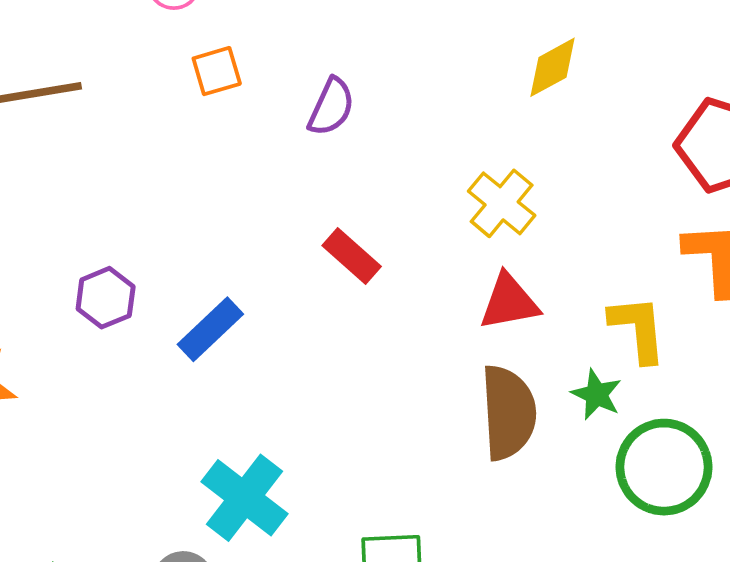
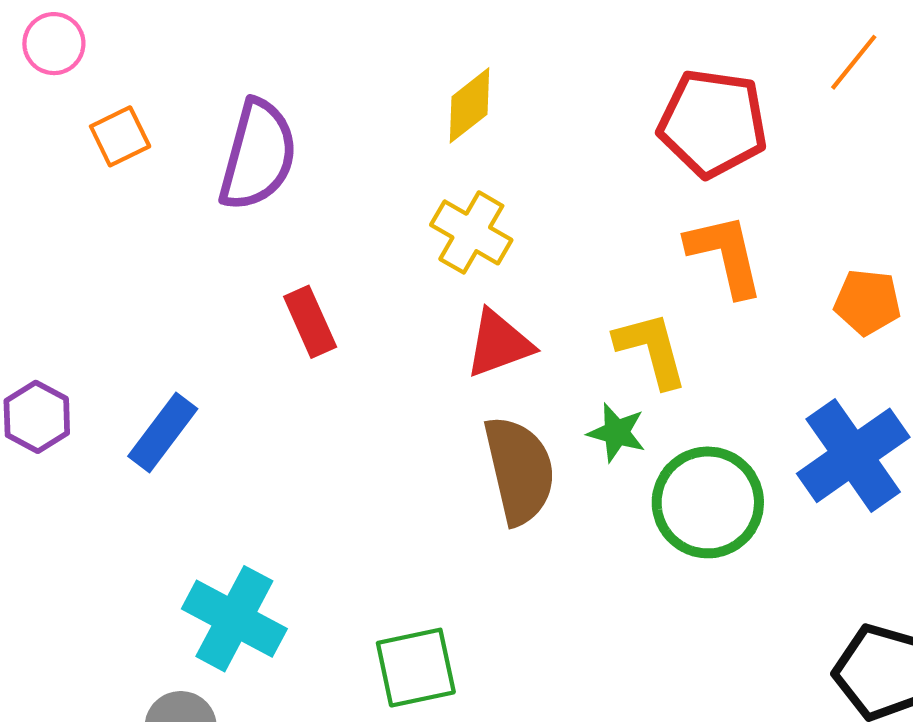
yellow diamond: (552, 67) -> (469, 105), moved
purple semicircle: (331, 107) -> (258, 155), size x1.6
red rectangle: (352, 256) -> (310, 322), turned 34

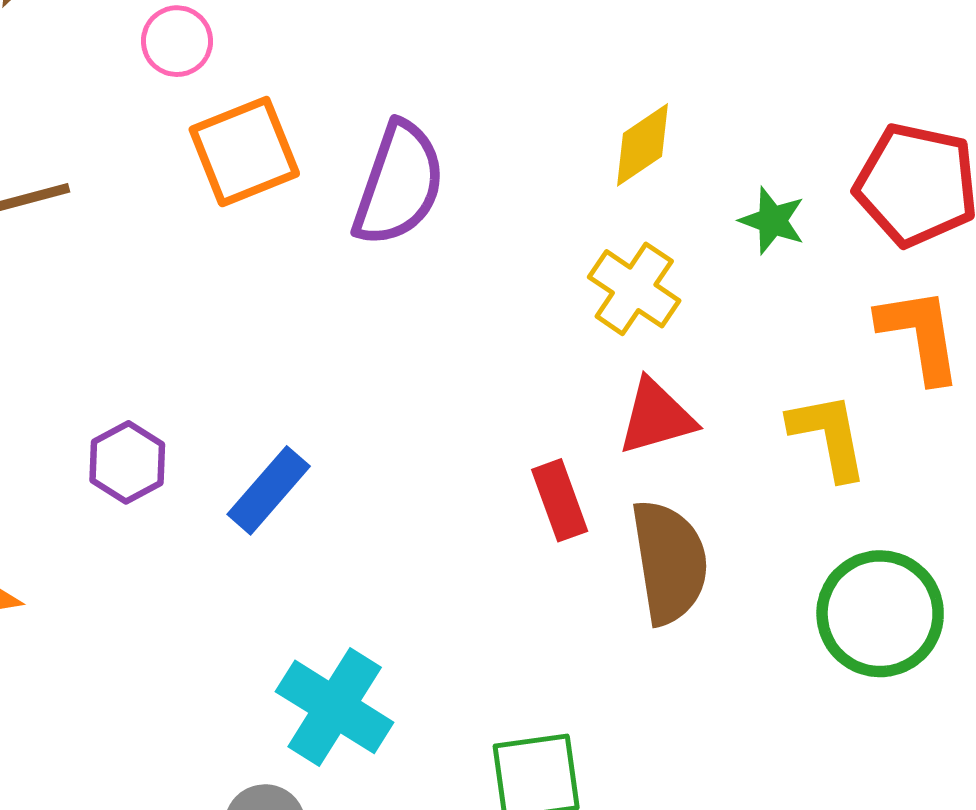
orange square: (120, 136) -> (244, 152), size x1.6
red rectangle: (310, 322) -> (560, 500), moved
green star: (617, 433) -> (772, 221), moved

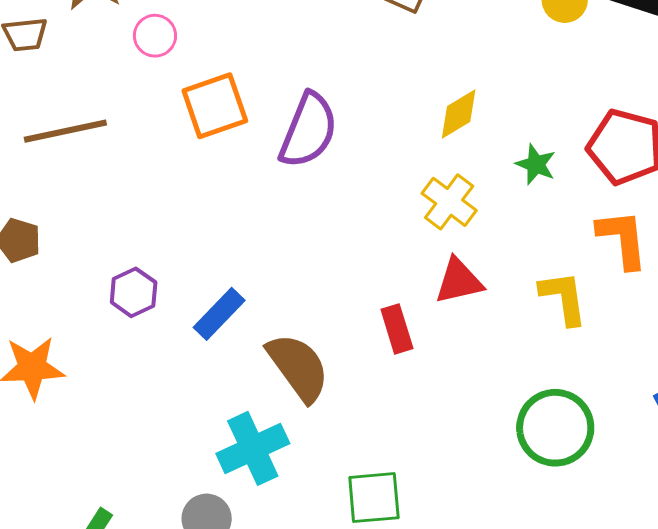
pink circle: (177, 41) -> (155, 36), moved
brown semicircle: (669, 562) -> (298, 367), moved, turned -30
green circle: (880, 614) -> (555, 428), moved
cyan cross: (335, 707) -> (253, 448), turned 30

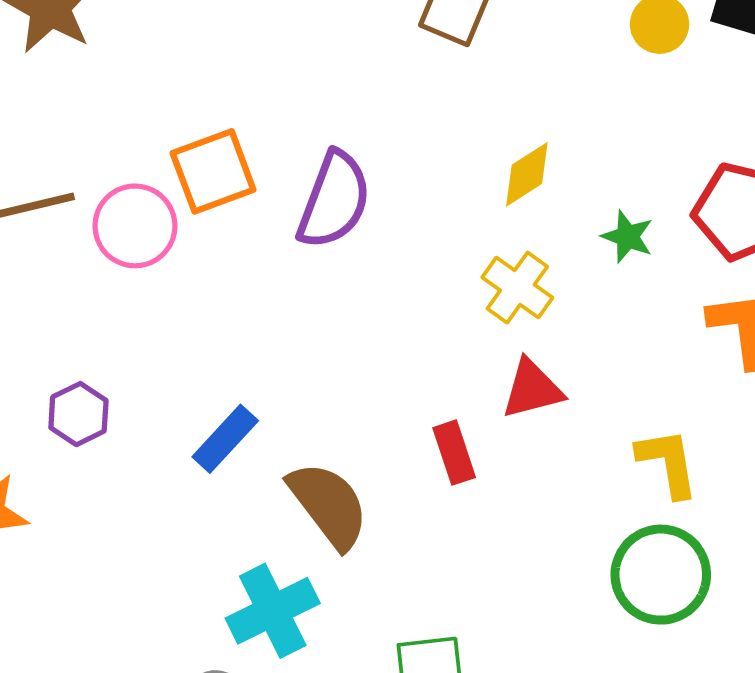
pink circle: (155, 36) -> (135, 226), moved, size x1.5
purple hexagon: (134, 292) -> (78, 414), moved
yellow L-shape: (563, 298) -> (668, 463), moved

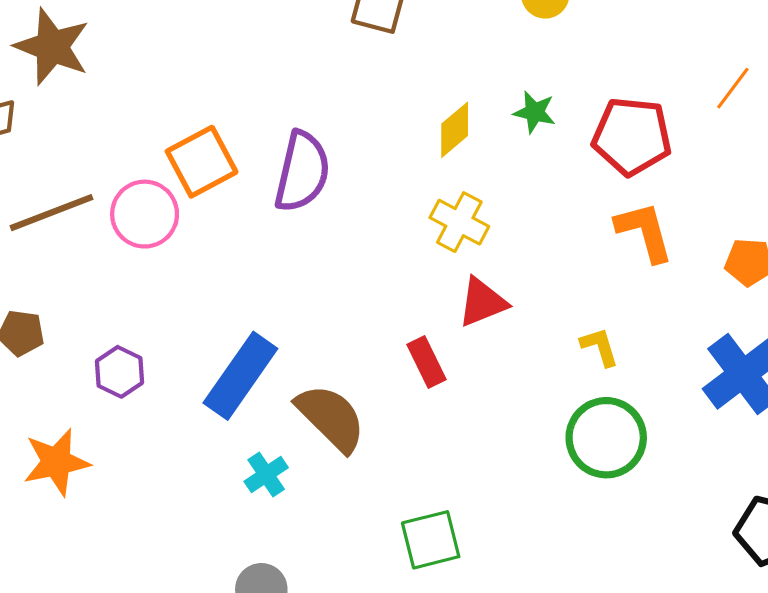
green star: (628, 237) -> (535, 112), moved
blue rectangle: (225, 439) -> (240, 376), size x1.5
yellow L-shape: (668, 463) -> (600, 347), size x0.7
cyan cross: (273, 611) -> (266, 475), moved, size x0.6

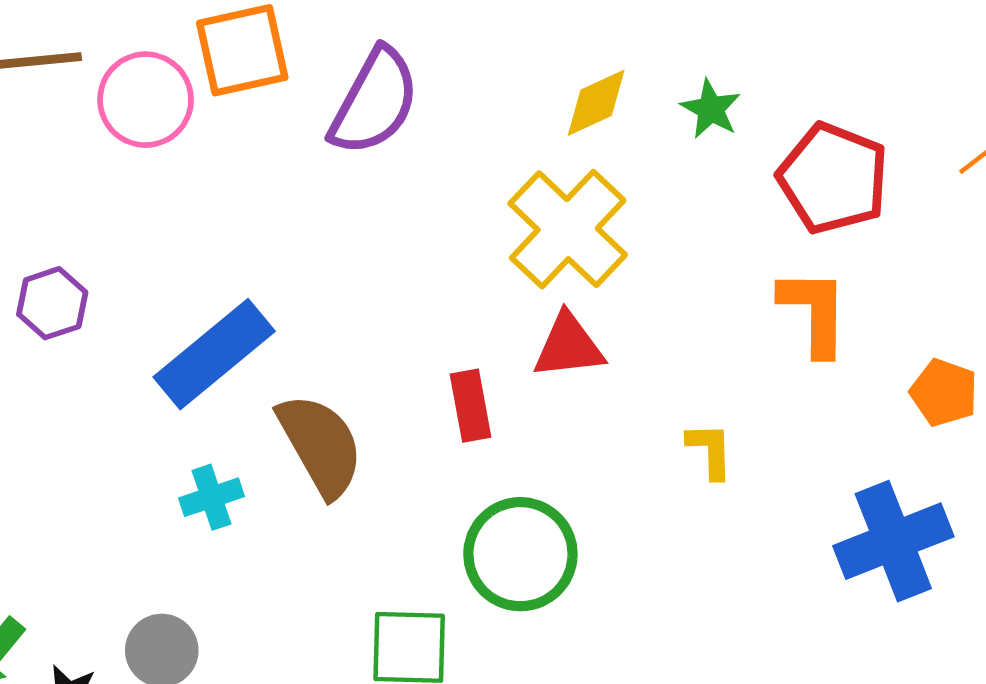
yellow cross: (459, 222) -> (568, 229), size x1.5
green circle: (606, 438) -> (520, 554), moved

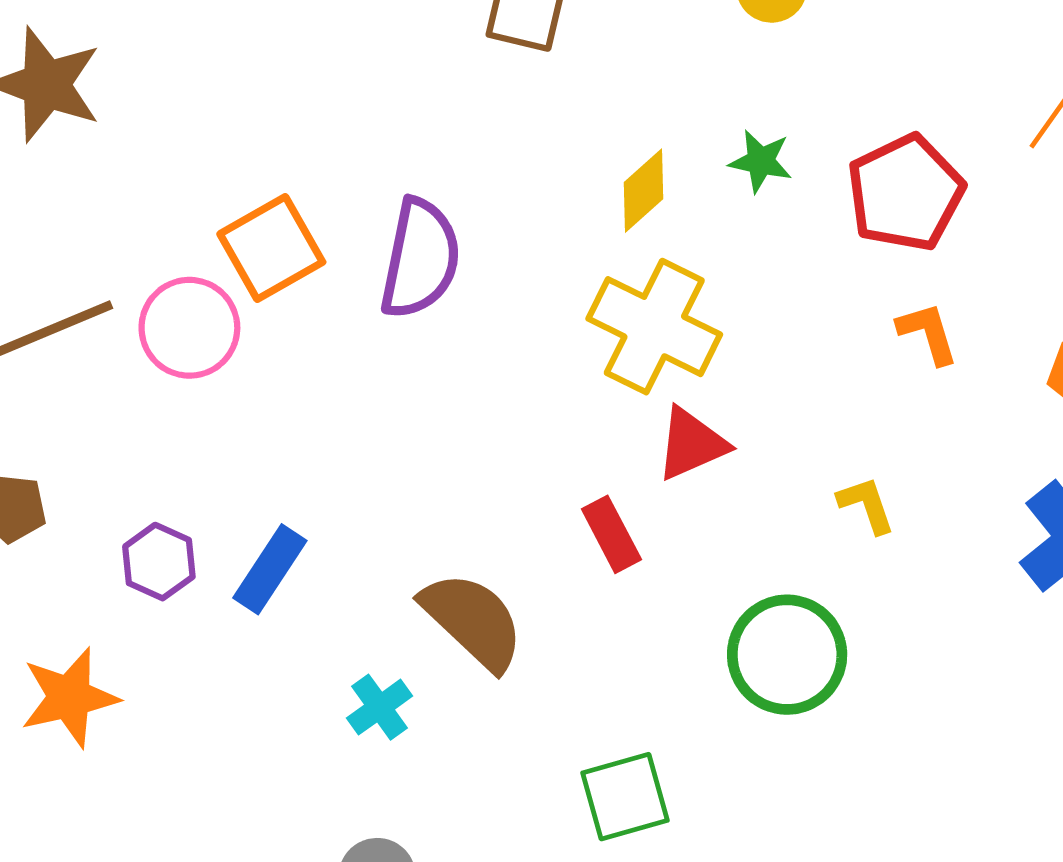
red pentagon: (833, 178) -> (905, 193), turned -30
orange L-shape: (814, 312) -> (928, 333), size x0.7
blue rectangle: (214, 354) -> (270, 569), moved, size x0.7
green circle: (520, 554) -> (787, 655), moved

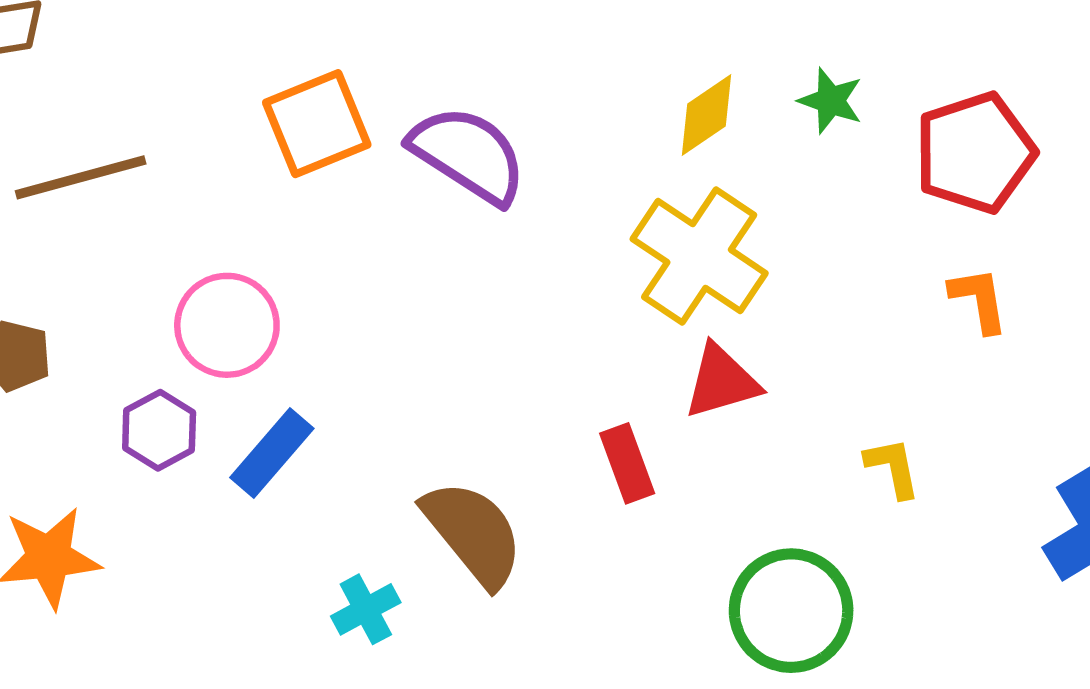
purple semicircle: (420, 259) -> (468, 155), turned -76
pink circle: (189, 328) -> (227, 325), moved

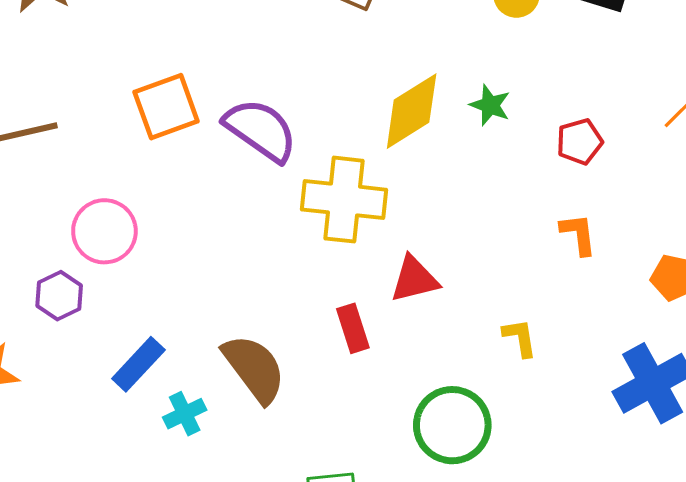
yellow diamond: (706, 115) -> (412, 111), size x1.5
red pentagon: (975, 153) -> (580, 142), size x0.6
yellow cross: (699, 256) -> (344, 200), moved, turned -30
blue rectangle: (272, 453) -> (138, 364), moved

